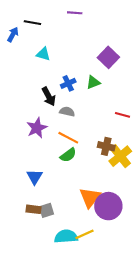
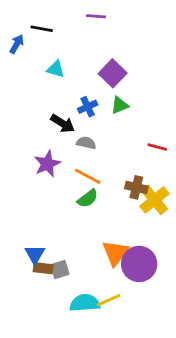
purple square: (108, 57) -> (113, 73), moved
black arrow: (49, 96) -> (63, 123), turned -30
blue triangle: (35, 177) -> (35, 254), moved

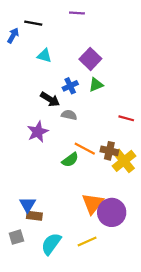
orange line: (88, 176) -> (85, 149), moved
gray square: (60, 270) -> (16, 237), moved
cyan semicircle: (85, 303) -> (51, 244), moved, turned -50

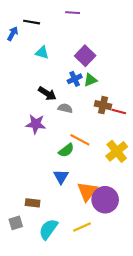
blue cross: (70, 86) -> (75, 79), moved
purple star: (38, 132) -> (36, 124), turned 30
brown cross: (109, 151) -> (103, 105), moved
blue triangle: (28, 205) -> (61, 177), moved

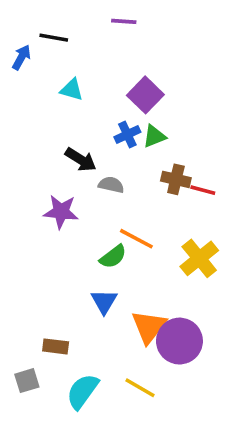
yellow line: (82, 227) -> (140, 388), turned 54

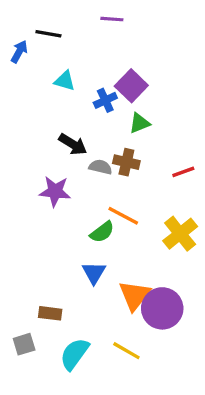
blue cross: (127, 135) -> (105, 100), moved
brown cross: (176, 179) -> (126, 162), moved
red line: (203, 190) -> (183, 172), turned -35

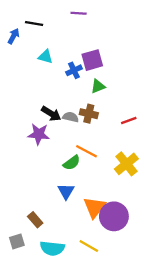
purple square: (131, 86) -> (92, 60), turned 30
black arrow: (73, 144) -> (51, 114), moved
brown rectangle: (50, 313) -> (35, 220), turned 42
cyan semicircle: (74, 354) -> (52, 248), turned -120

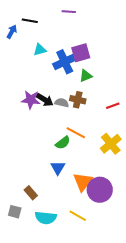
cyan triangle: (45, 57) -> (40, 50), turned -32
blue cross: (74, 70) -> (65, 62), size x1.6
purple star: (39, 134) -> (31, 100), moved
gray square: (17, 241) -> (15, 212), turned 32

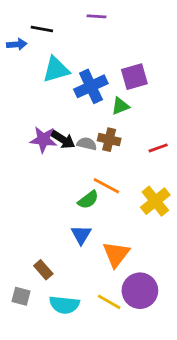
blue arrow: (12, 32) -> (17, 44), turned 56
cyan triangle: (40, 50) -> (56, 70), size x1.5
purple square: (81, 53) -> (134, 77), moved
purple circle: (100, 190) -> (140, 291), moved

